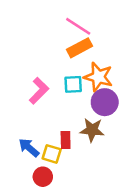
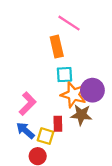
orange rectangle: (79, 48) -> (57, 47), moved, turned -75
orange star: (98, 77) -> (73, 95), moved
pink L-shape: (39, 91) -> (28, 104), moved

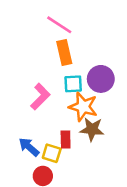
pink line: (69, 23) -> (59, 25), moved
purple circle: (92, 90) -> (101, 79), moved
pink L-shape: (28, 104) -> (40, 97), moved

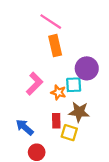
cyan square: (73, 84) -> (74, 85), moved
orange star: (83, 107) -> (58, 92), moved, size x0.6
yellow square: (52, 153) -> (69, 133), moved

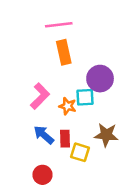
pink line: (51, 22) -> (59, 25), turned -40
brown star: (79, 112) -> (106, 135), moved
blue arrow: (25, 127) -> (44, 135), moved

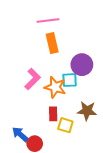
orange star: (68, 106) -> (55, 87), size x1.5
blue arrow: (44, 135) -> (20, 134), moved

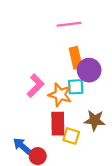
pink line: (48, 21) -> (69, 24), moved
orange rectangle: (52, 43) -> (76, 58), moved
red rectangle: (53, 114) -> (58, 124), size x1.5

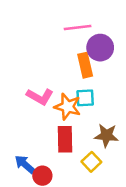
purple circle: (89, 70) -> (100, 48), moved
pink L-shape: (35, 86) -> (40, 97), turned 75
yellow square: (71, 136) -> (91, 162), moved, turned 30

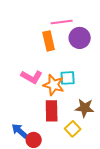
orange rectangle: (85, 65) -> (49, 41), moved

